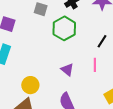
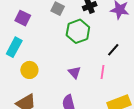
yellow circle: (30, 85) -> (29, 70), moved

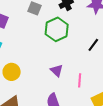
pink line: (102, 72) -> (80, 80), moved

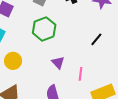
green hexagon: (57, 29) -> (44, 29), moved

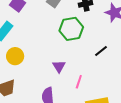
green hexagon: (44, 29) -> (71, 29), moved

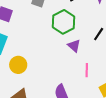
purple triangle: (59, 66) -> (74, 46), moved

